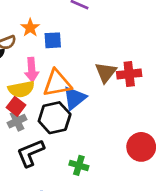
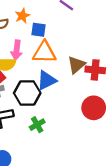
orange triangle: (57, 83) -> (44, 52), moved
red circle: (141, 147) -> (94, 108), moved
green cross: (79, 165) -> (37, 125), moved, turned 32

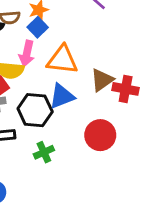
blue square: (39, 30) -> (38, 27), moved, turned 32
red circle: (94, 108) -> (100, 135), moved

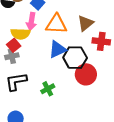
brown triangle: (102, 80) -> (85, 23), moved
black hexagon: (35, 110) -> (75, 58), moved

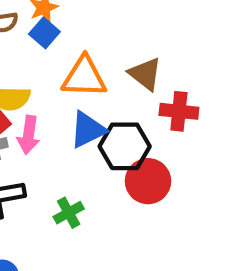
pink arrow: (31, 21) -> (29, 135), moved
brown triangle: (85, 23) -> (145, 74), turned -42

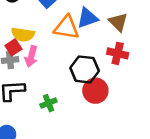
brown triangle: (145, 74) -> (118, 22), moved
blue triangle: (88, 130) -> (88, 18), moved

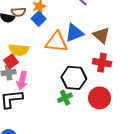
pink arrow: (31, 56) -> (22, 81), moved
red circle: (95, 91) -> (100, 98), moved
green cross: (48, 103) -> (65, 98), moved

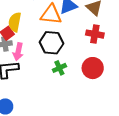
yellow semicircle: (19, 50) -> (15, 22), turned 96
black hexagon: (74, 78) -> (51, 43), moved

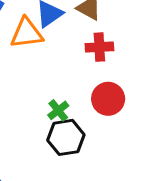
black hexagon: (51, 43) -> (66, 137), moved

